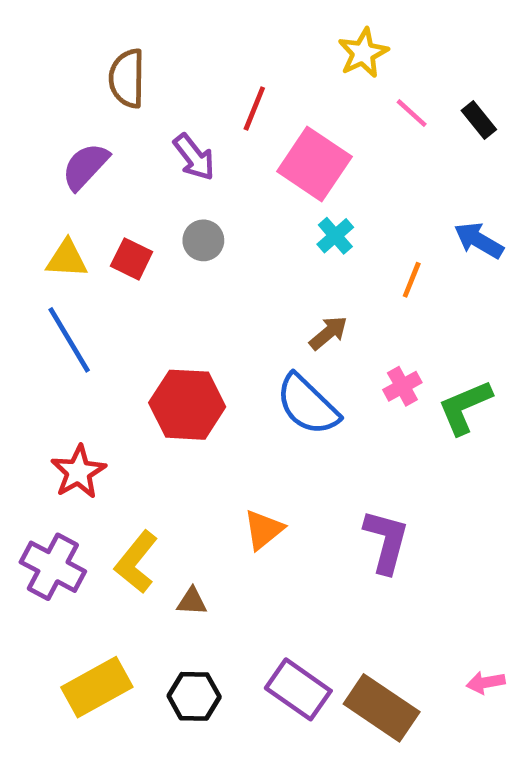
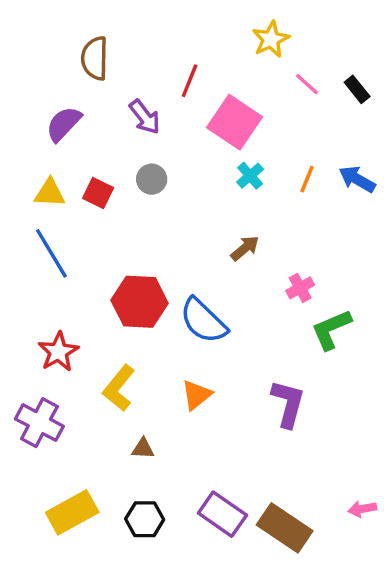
orange line: (412, 280) -> (307, 179), moved
blue semicircle: (308, 405) -> (203, 321), moved
green L-shape: (465, 407) -> (331, 329), moved
yellow L-shape: (136, 562) -> (119, 388), moved

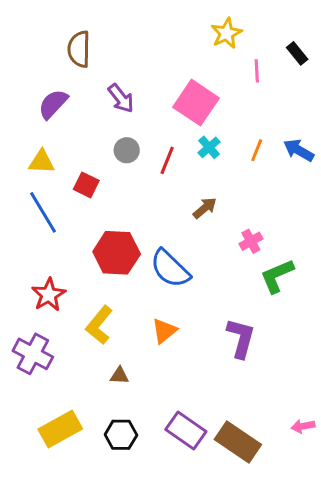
red line: (190, 81) -> (167, 160), moved
pink line: (307, 84) -> (257, 71), turned 45
black rectangle: (357, 89) -> (297, 53), moved
red square: (98, 193) -> (86, 185), moved

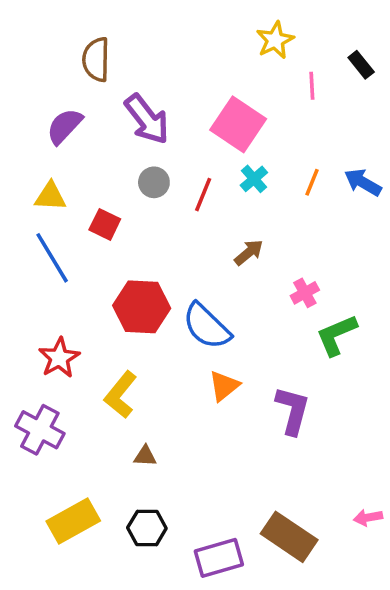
purple arrow: (121, 98) -> (147, 119), size x1.4
orange triangle: (164, 331) -> (224, 386), moved
purple rectangle: (186, 430) -> (219, 558), moved, turned -51

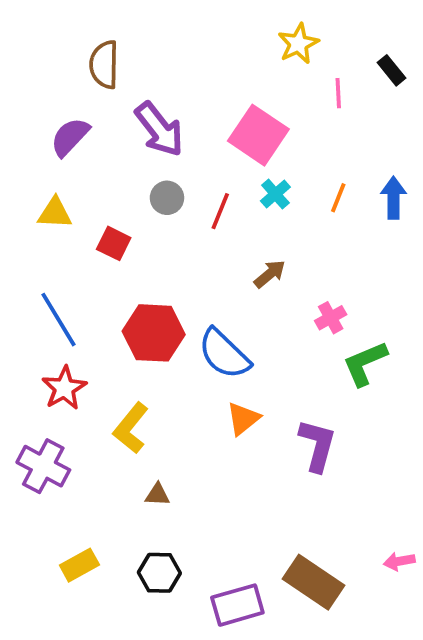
blue arrow: (363, 182) -> (393, 198), turned 60
blue line: (52, 258) -> (59, 320), moved
yellow rectangle: (73, 521) -> (79, 565), size x0.7

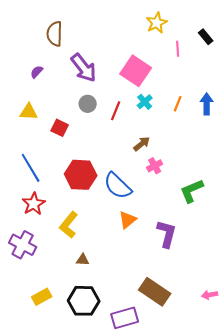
purple semicircle: (70, 137) -> (37, 72), size x0.6
pink cross: (331, 318) -> (155, 166), moved
black hexagon: (159, 573) -> (84, 301), size x1.4
brown rectangle: (314, 582) -> (155, 292), moved

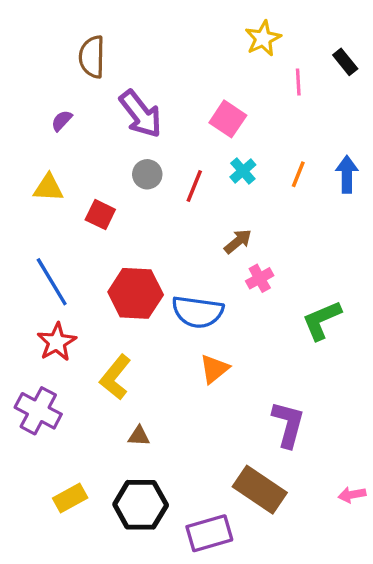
pink square: (136, 71) -> (228, 119), size x0.7
blue semicircle: (118, 186) -> (198, 312), turned -36
purple L-shape: (167, 234) -> (288, 424), moved

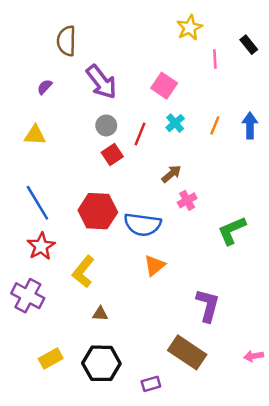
red square: (100, 215) -> (112, 154), moved, turned 30
purple rectangle: (209, 533) -> (151, 384), size x0.6

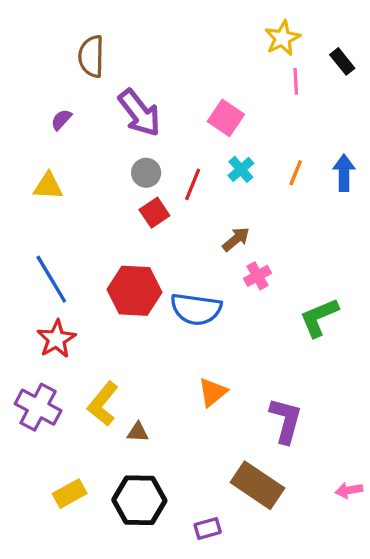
yellow star: (190, 28) -> (282, 38), moved
orange triangle: (155, 266) -> (213, 392), moved
yellow L-shape: (83, 272) -> (103, 404), moved

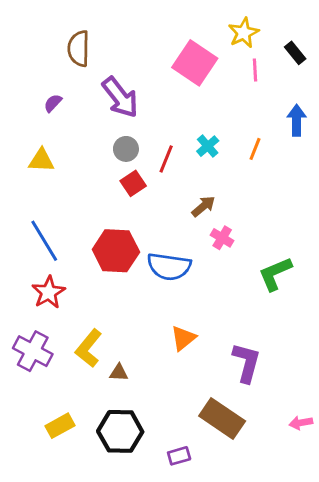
pink square: (226, 118) -> (195, 63), moved, size x1.4
blue arrow: (344, 173) -> (297, 120), moved
pink cross: (257, 276) -> (222, 238), turned -30

